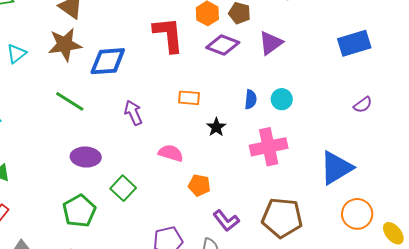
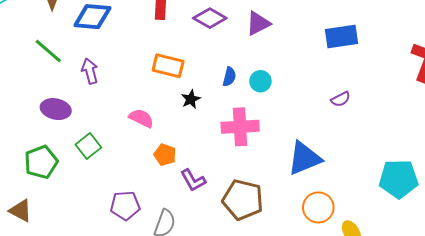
orange rectangle: (189, 98) -> (168, 66), size x1.4
purple arrow: (133, 113) -> (90, 71), moved
purple L-shape: (226, 221) -> (193, 180), moved

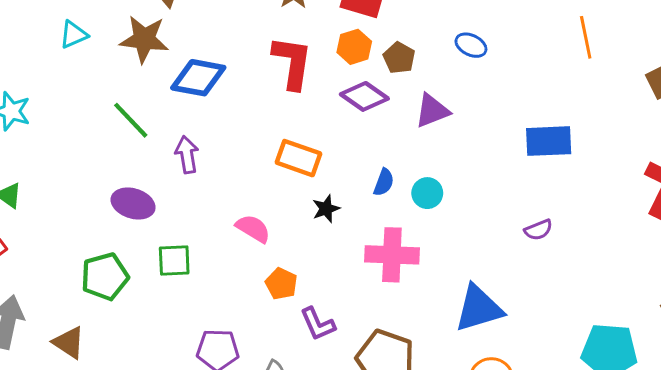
green square: (88, 146) -> (174, 261), turned 30

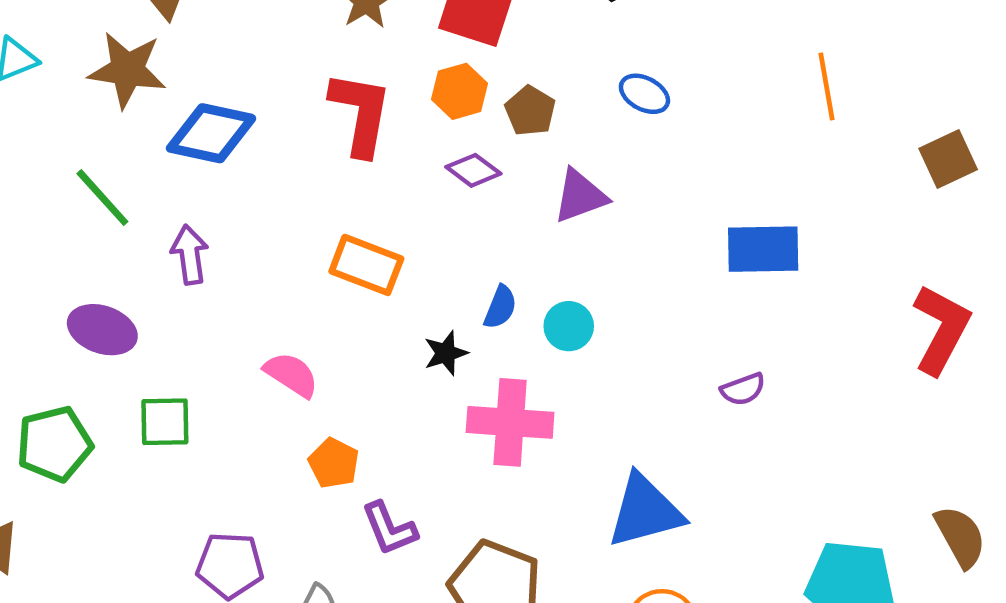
purple diamond: (364, 96) -> (473, 170), size x0.7
black star: (326, 209) -> (446, 353), moved

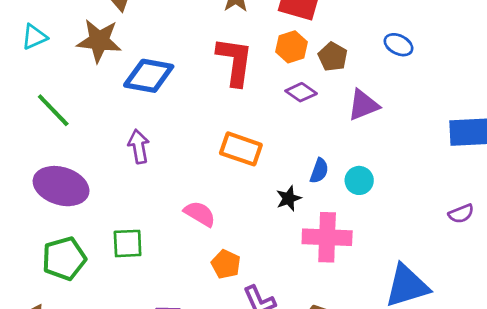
green line: (102, 198) -> (53, 110), moved
purple ellipse: (102, 330) -> (61, 186), moved, size x1.4

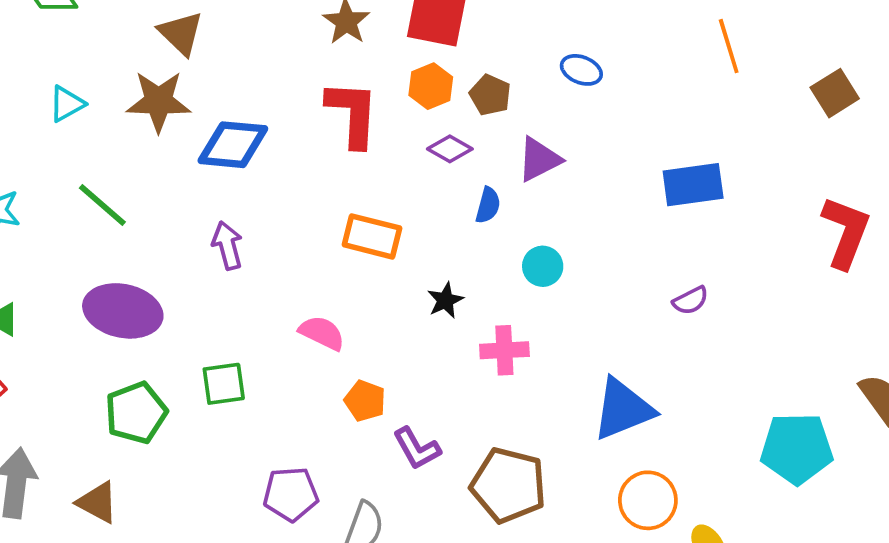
blue semicircle: (319, 171) -> (488, 205), moved
pink cross: (327, 237) -> (504, 350), size x0.7

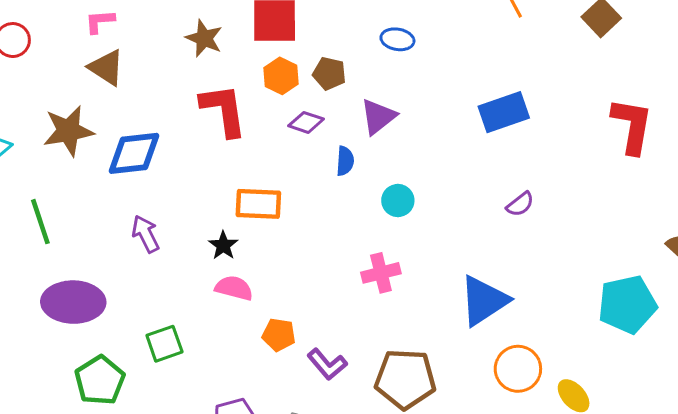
brown triangle: (181, 33) -> (106, 68), moved
green line: (102, 205) -> (40, 222), turned 42
black star: (445, 300) -> (223, 245), moved

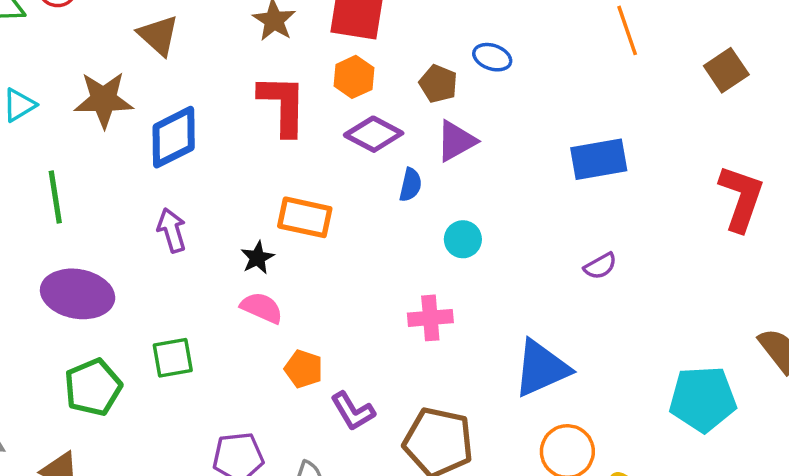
brown pentagon: (329, 73) -> (438, 84), moved
purple diamond: (306, 122) -> (374, 134), size x1.4
blue diamond: (134, 153) -> (174, 137), turned -30

